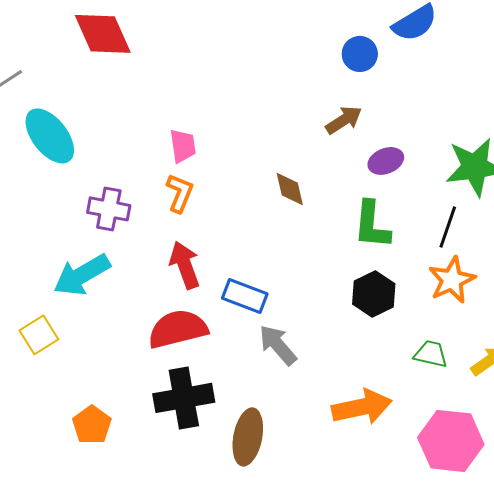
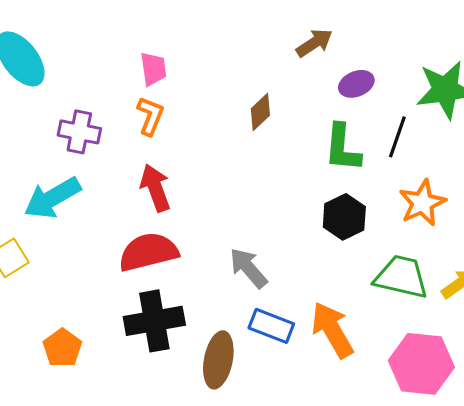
brown diamond: (290, 189) -> (260, 112), turned 60
black line: (448, 227) -> (397, 137), moved
blue rectangle: (245, 296) -> (271, 326), moved
green trapezoid: (431, 354) -> (401, 277), size x1.6
orange arrow: (362, 407) -> (332, 330), turned -108

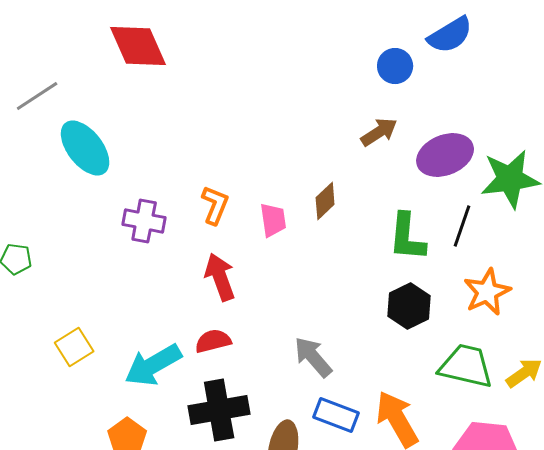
pink trapezoid: (153, 69) -> (273, 220), moved
purple ellipse: (356, 84) -> (445, 155), moved, size x1.6
cyan arrow: (52, 198) -> (153, 365), moved
red semicircle: (148, 252) -> (213, 341), size x0.6

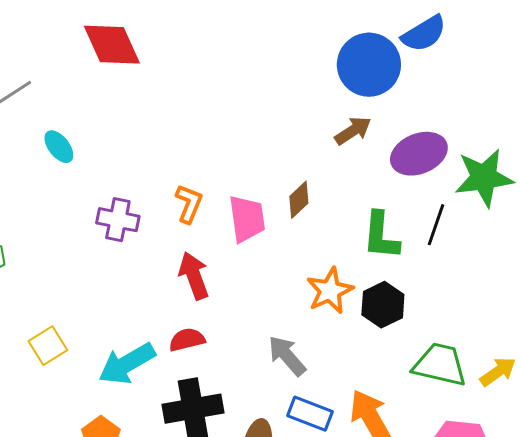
blue circle: (395, 66) -> (369, 65), size x1.8
cyan ellipse: (85, 148) -> (59, 147), size x0.6
pink trapezoid: (273, 220) -> (247, 219), size x1.4
orange star: (487, 292) -> (330, 291), moved

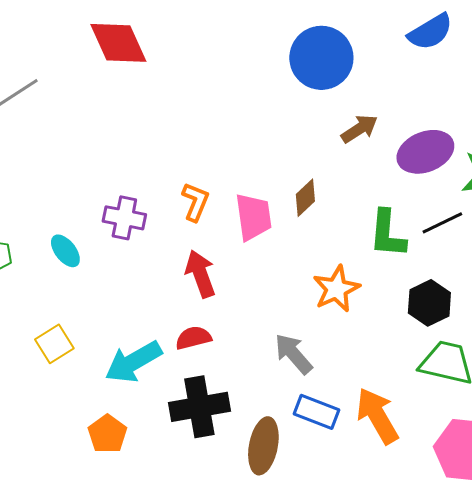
blue circle: (369, 65) -> (321, 58), moved
cyan ellipse: (59, 147) -> (65, 251), moved
black line: (436, 225) -> (442, 223), turned 45
black hexagon: (383, 305) -> (429, 303), moved

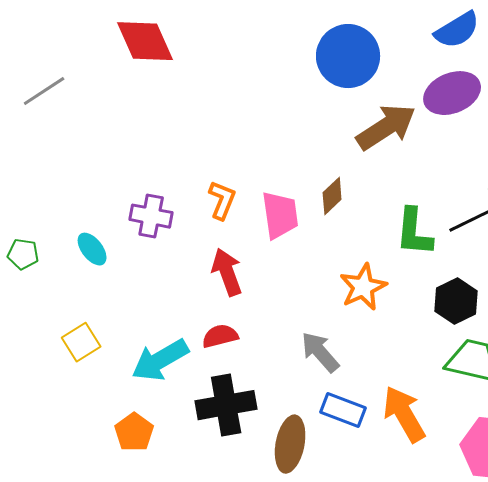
brown arrow: (359, 129) -> (386, 127), size x1.6
purple ellipse: (425, 152) -> (452, 93), moved

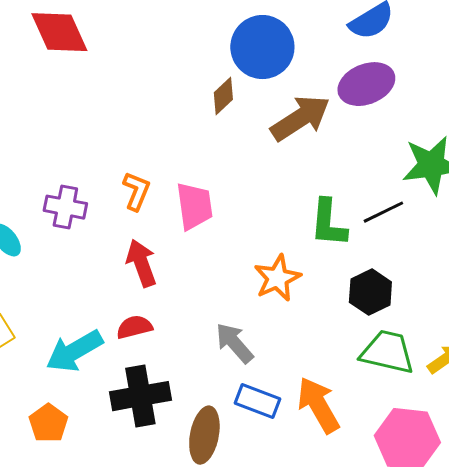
brown diamond: (332, 196) -> (223, 96), moved

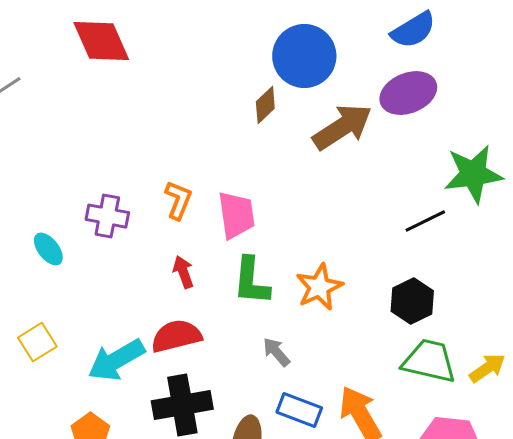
green L-shape: (328, 223) -> (251, 281), moved
red arrow: (141, 263) -> (183, 272), size x0.7
red semicircle: (134, 327) -> (176, 336), size x1.4
gray arrow: (234, 343) -> (276, 352), size x0.7

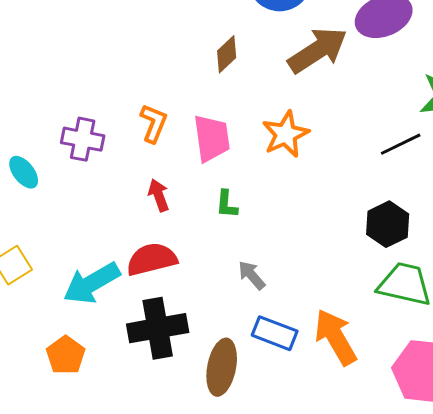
brown diamond: (265, 105) -> (227, 54), moved
green L-shape: (251, 281) -> (227, 204), size x0.6
orange star: (319, 287) -> (286, 134), moved

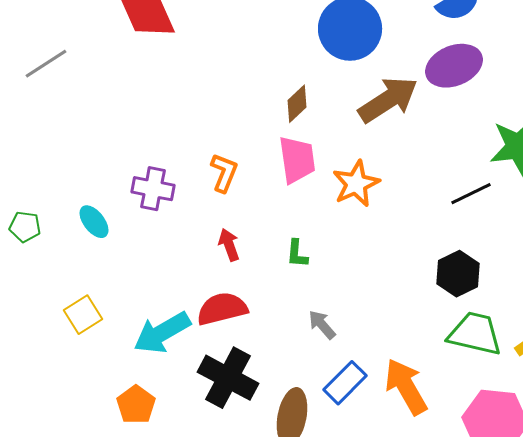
pink trapezoid: (212, 138) -> (297, 160), moved
black cross: (158, 328) -> (228, 378), turned 38
blue rectangle: (275, 333) -> (345, 383), turned -66

